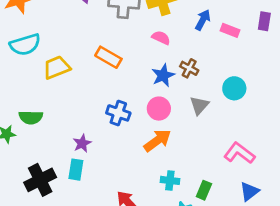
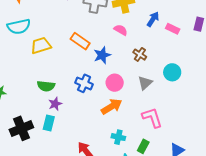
blue star: (163, 75) -> (102, 55), moved
green semicircle: (31, 117) -> (46, 86), moved
pink L-shape: (239, 153) -> (152, 118), moved, turned 30

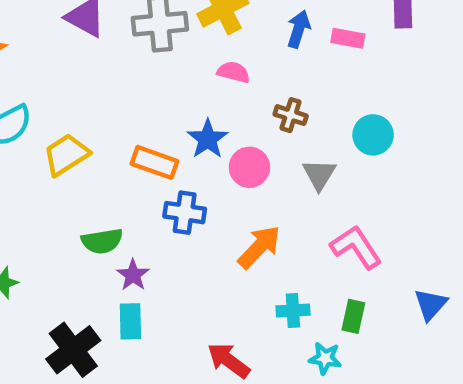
orange rectangle: (80, 41) -> (155, 162), moved
pink circle: (115, 83) -> (249, 167), moved

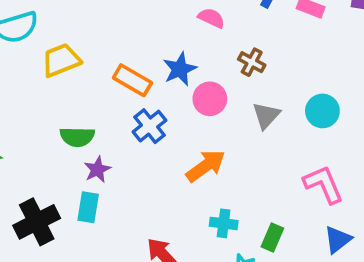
cyan circle: (373, 135) -> (322, 111), moved
blue cross: (185, 213) -> (150, 126), turned 32
pink L-shape: (356, 247) -> (323, 184), moved

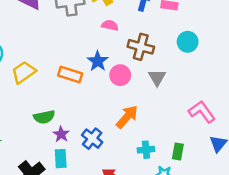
brown cross: (252, 62) -> (141, 47), size x1.5
cyan circle: (322, 111) -> (188, 42), moved
blue cross: (150, 126) -> (92, 139), moved

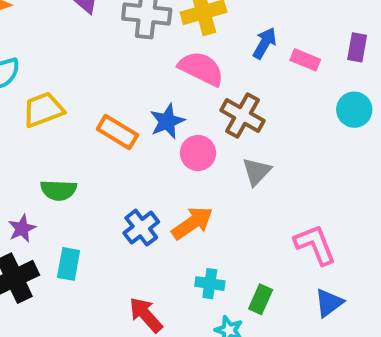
pink semicircle: (110, 25) -> (201, 69), size x1.6
cyan circle: (188, 42) -> (354, 110), moved
purple star: (61, 134) -> (22, 228), moved
blue cross: (92, 139) -> (141, 228), moved

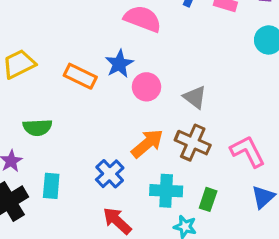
brown cross: (243, 115) -> (193, 143), moved
gray triangle: (257, 172) -> (195, 97), turned -30
blue cross: (141, 228) -> (110, 174), moved
cyan cross: (210, 284) -> (166, 191), size x1.4

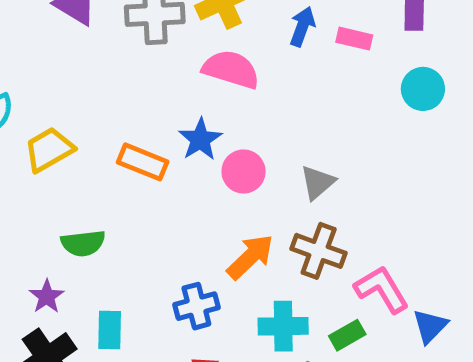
gray triangle: (195, 97) -> (318, 182), turned 45
pink L-shape: (248, 151) -> (382, 289), moved
blue cross: (110, 174) -> (196, 306), turned 32
green rectangle: (208, 199) -> (347, 335), turned 45

